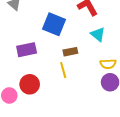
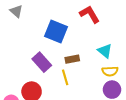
cyan triangle: (98, 34) -> (105, 51), moved
purple rectangle: (27, 50) -> (42, 62), moved, turned 60

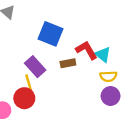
red L-shape: (90, 14) -> (87, 50), moved
yellow line: (65, 77) -> (29, 83), moved

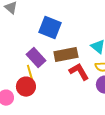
red L-shape: (87, 50) -> (79, 72), moved
brown rectangle: (68, 63) -> (66, 55), size x1.6

